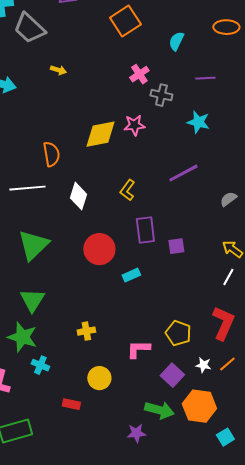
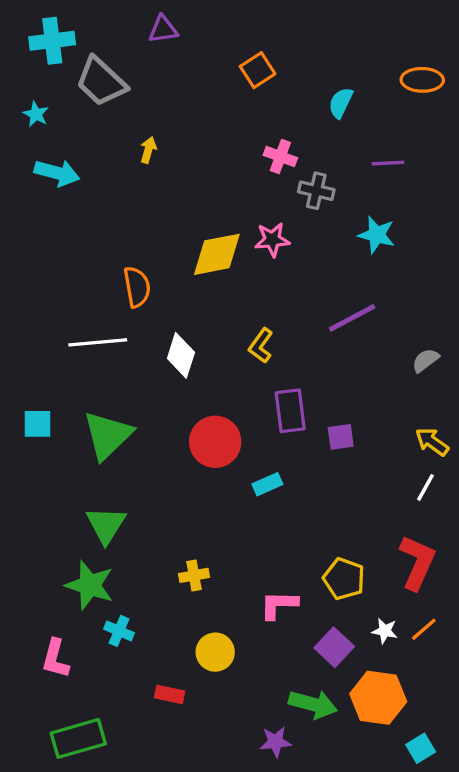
orange square: (125, 21) -> (258, 70), size x0.7
yellow arrow: (58, 70) -> (148, 150), turned -91
pink cross: (139, 74) -> (280, 157), turned -36

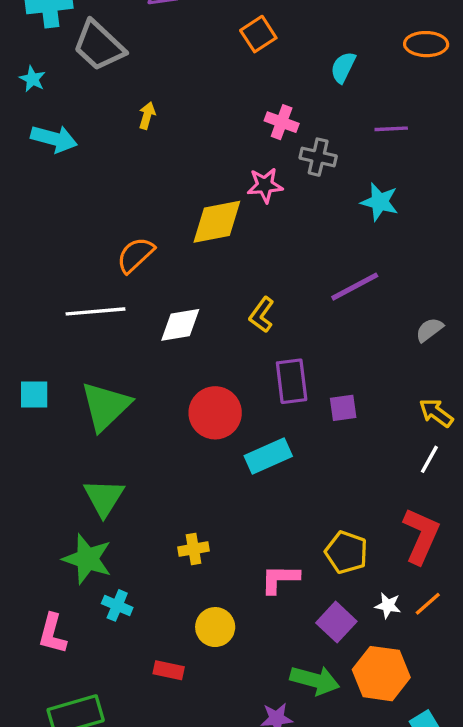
pink star: (272, 240) -> (265, 185), moved
orange semicircle: (137, 287) -> (135, 255), turned -123
white diamond: (181, 355) -> (180, 325), turned 63
cyan rectangle: (267, 484) -> (268, 456), size x1.5

